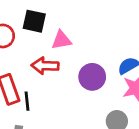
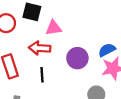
black line: (27, 101) -> (42, 75), moved

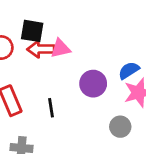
red arrow: (40, 48) -> (41, 49), moved

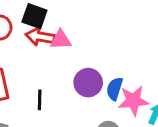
blue semicircle: (129, 70) -> (115, 89), moved, turned -50

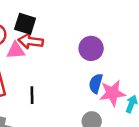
pink triangle: (61, 40) -> (16, 50), moved
purple circle: (88, 83) -> (91, 48), moved

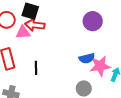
purple circle: (91, 48) -> (93, 21), moved
blue semicircle: (96, 83) -> (87, 58), turned -119

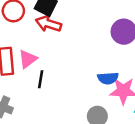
pink triangle: (23, 32) -> (28, 59), moved, turned -42

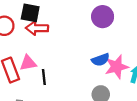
pink triangle: (28, 59) -> (28, 63), turned 42

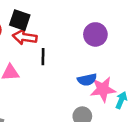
black line: (44, 77) -> (43, 57), moved

